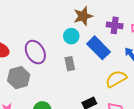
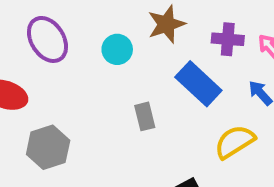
cyan circle: (71, 36) -> (117, 49), moved
purple ellipse: (35, 52) -> (47, 39), moved

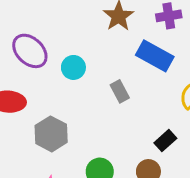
cyan circle: (117, 49) -> (73, 67), moved

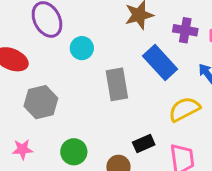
gray rectangle: (120, 91) -> (117, 84), size x1.5

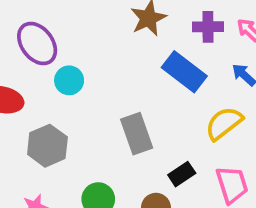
cyan circle: (82, 48) -> (69, 80), moved
gray rectangle: (117, 84) -> (137, 134), moved

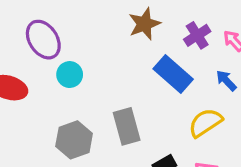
purple cross: (208, 27) -> (197, 35), turned -36
gray hexagon: (47, 146) -> (74, 140), moved

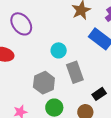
cyan circle: (70, 75) -> (59, 50), moved

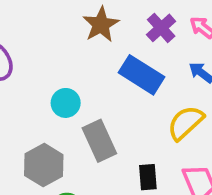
black rectangle: (99, 94) -> (148, 177), turned -56

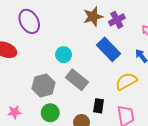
purple cross: (161, 28) -> (117, 20), moved
gray rectangle: (99, 141) -> (77, 80), turned -40

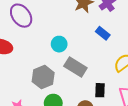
blue rectangle: (109, 49) -> (103, 33), size x0.6

